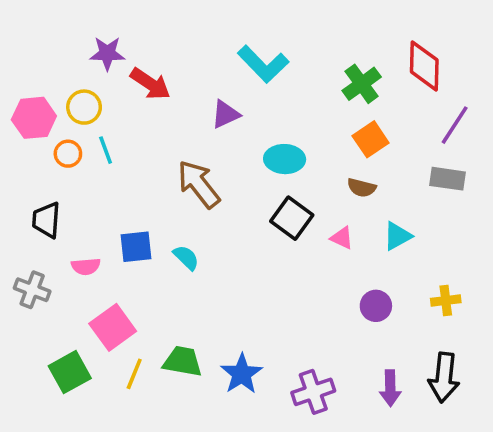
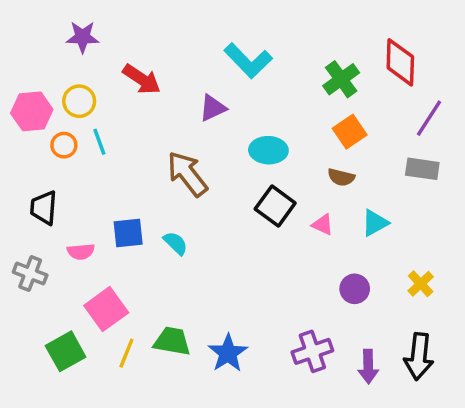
purple star: (107, 53) -> (83, 37), moved
yellow cross: (446, 300) -> (421, 284), turned -36
purple cross: (313, 392) -> (312, 351), moved

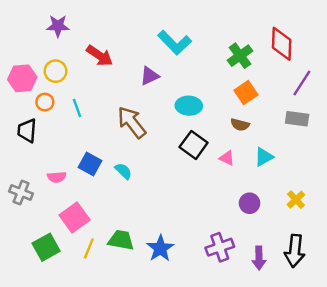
cyan line: (99, 142) -> (77, 108), moved
black trapezoid: (44, 208) -> (27, 131), moved
blue square: (128, 233) -> (90, 164), turned 35

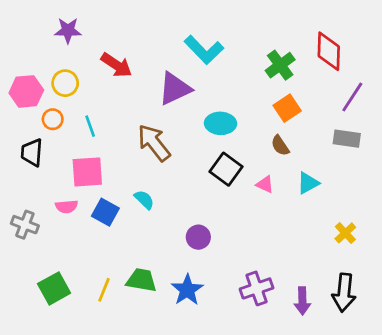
purple triangle: (150, 76) -> (175, 89), size x1.5
brown semicircle: (240, 125) -> (280, 146), turned 42
blue square: (90, 164) -> (105, 212), moved
purple circle: (249, 203) -> (198, 237), moved
pink square: (75, 217) -> (87, 172), moved, turned 32

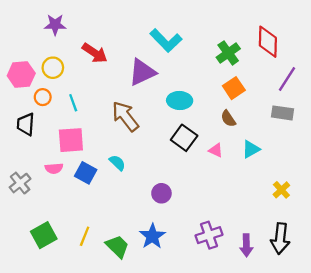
gray cross: (25, 225) -> (20, 183), turned 30
green trapezoid: (141, 280) -> (117, 246), moved, turned 35

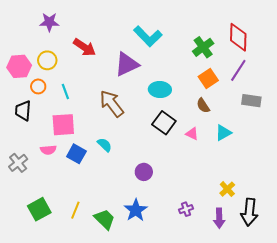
purple line: (287, 79) -> (238, 70), moved
yellow cross: (281, 190) -> (227, 189), moved
purple cross: (209, 235) -> (186, 209), size x0.6

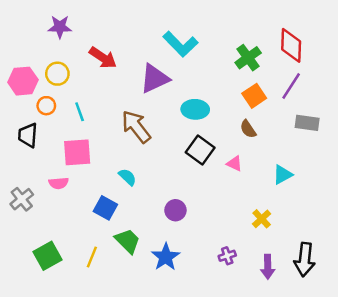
cyan triangle: (223, 133) -> (283, 175), moved
blue square: (76, 154) -> (105, 208), moved
yellow cross: (227, 189) -> (262, 219), moved
green trapezoid: (105, 219) -> (128, 241), moved

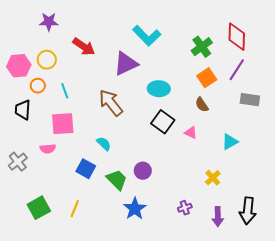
green trapezoid: (128, 241) -> (117, 180), moved

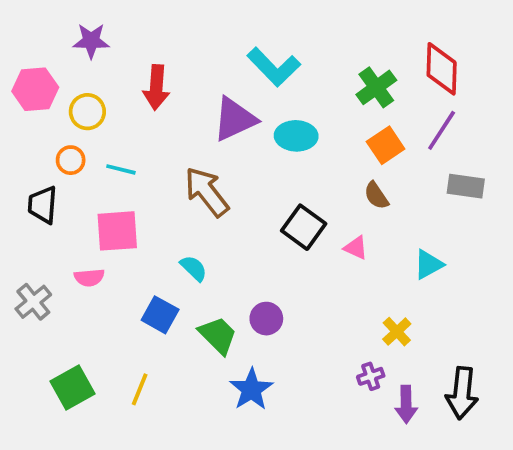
red arrow: (84, 47) -> (156, 87), turned 60
pink hexagon: (19, 66) -> (35, 89), moved
cyan ellipse: (159, 89) -> (296, 136), moved
cyan line: (65, 91) -> (121, 169), turned -56
purple cross: (185, 208) -> (371, 376), moved

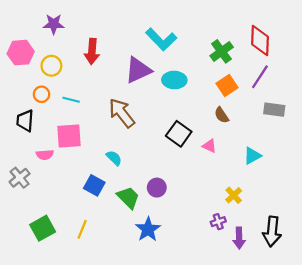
pink semicircle: (89, 278) -> (45, 155), moved

